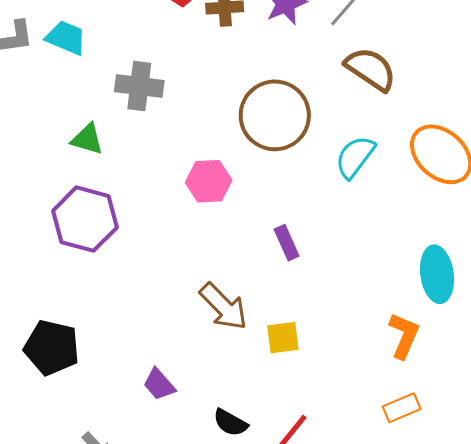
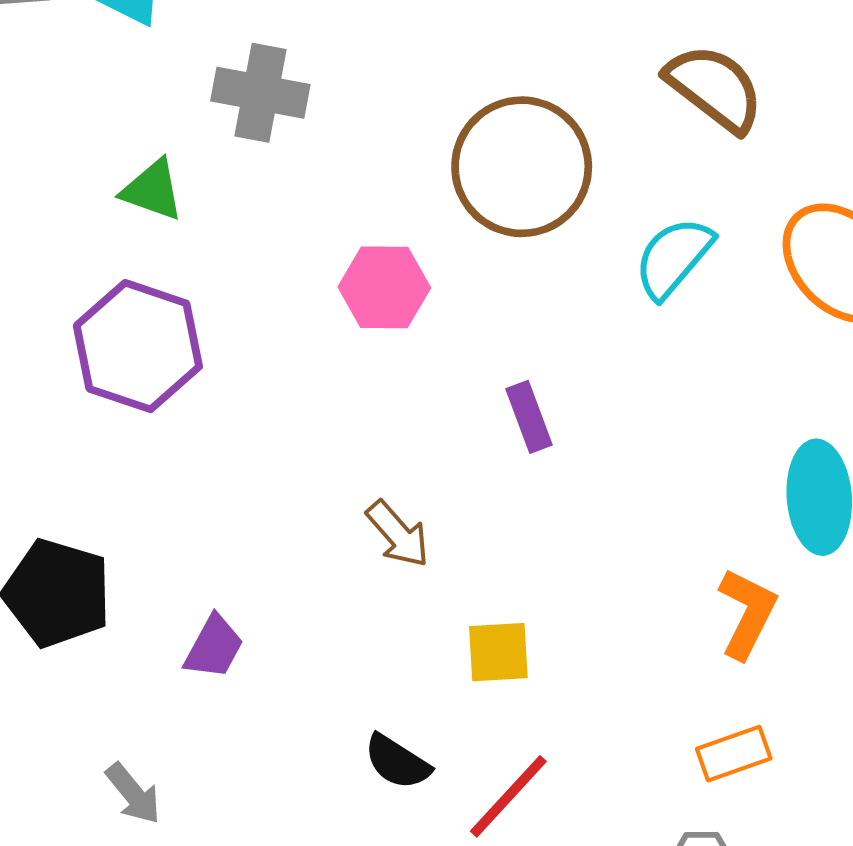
brown arrow: (223, 307) -> (398, 534), size x0.7
yellow square: (283, 338) -> (498, 652), moved
purple trapezoid: (159, 384) -> (214, 647), moved, turned -114

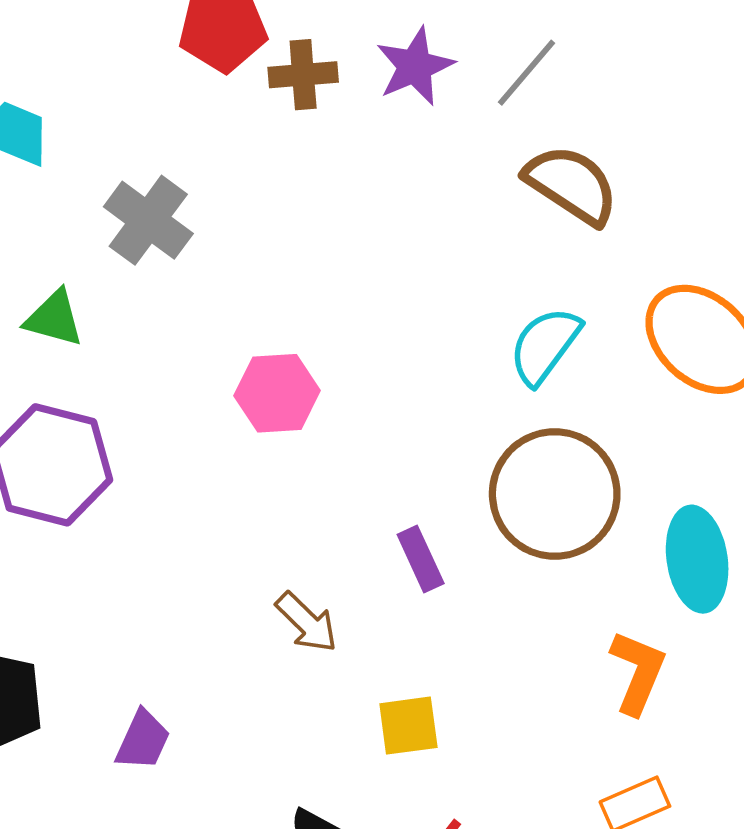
gray cross: (260, 93) -> (148, 220), turned 30
brown circle: (522, 167) -> (555, 494), moved
purple rectangle: (529, 417) -> (421, 559), moved

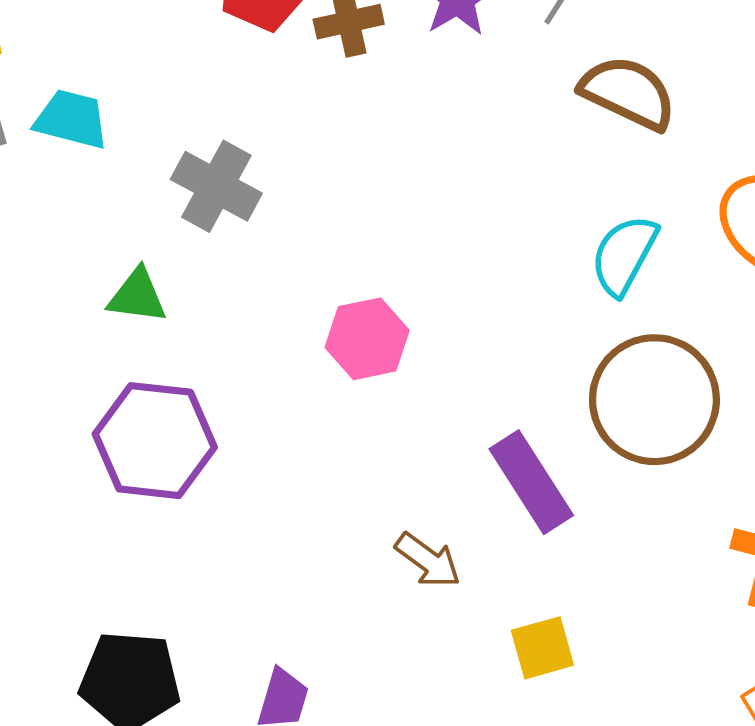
purple rectangle: (421, 559) -> (531, 482), size x1.6

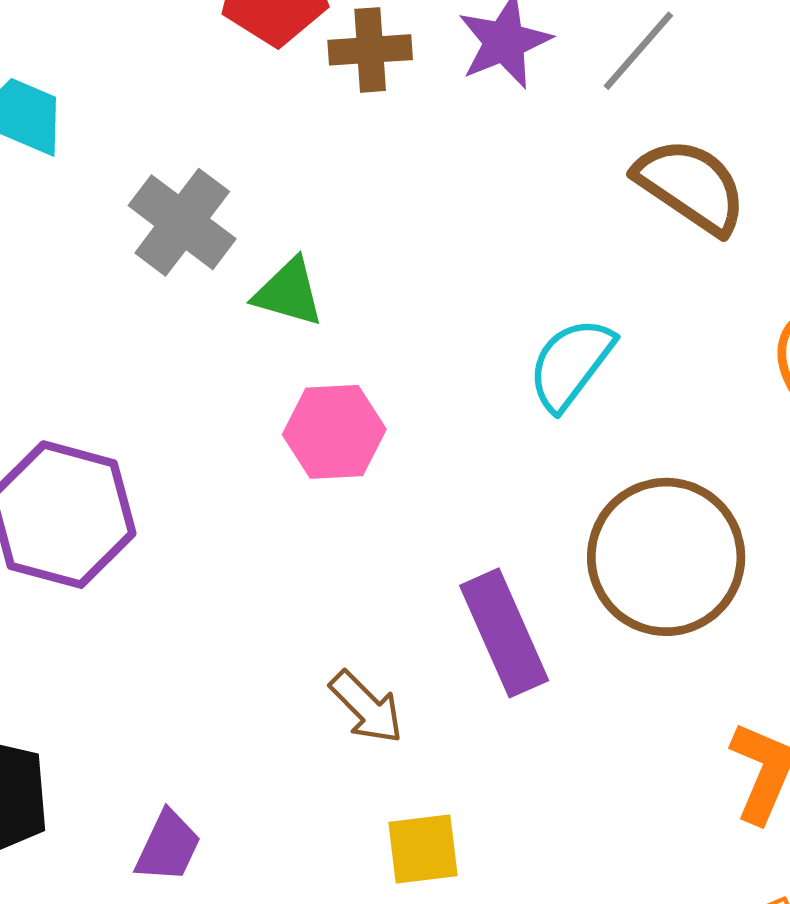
cyan semicircle: (624, 255) -> (571, 364), moved
green triangle: (137, 296) -> (289, 292), moved
yellow square: (542, 648) -> (423, 849), moved

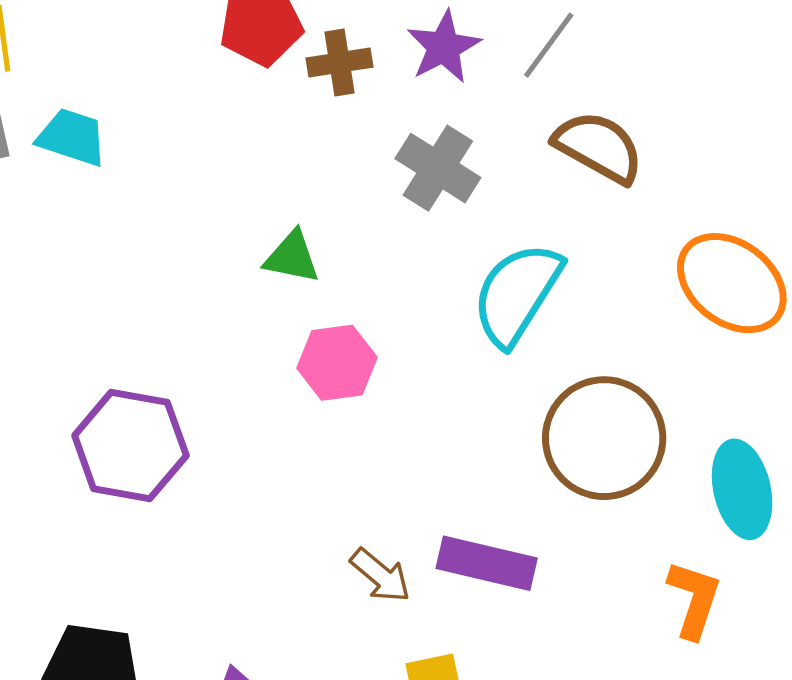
gray cross: (182, 222) -> (438, 168), moved
cyan semicircle: (571, 364) -> (517, 294), size x1.4
purple rectangle: (504, 633) -> (487, 563), moved, turned -48

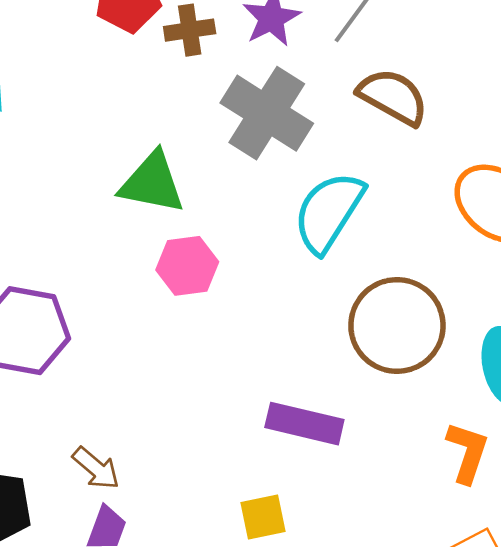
gray cross: (438, 168) -> (267, 113), size x1.4
green triangle: (292, 257) -> (152, 183), size x1.5
brown arrow: (380, 575) -> (96, 468), moved

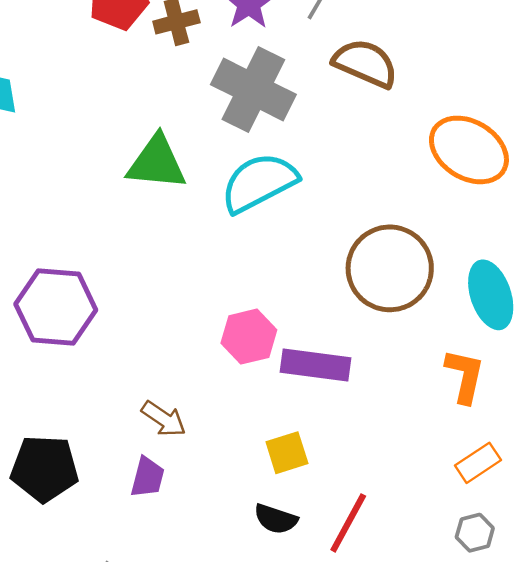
cyan semicircle: (329, 212) -> (259, 183), moved, turned 36
pink hexagon: (187, 266) -> (249, 337), moved
brown arrow: (96, 468) -> (164, 419), moved

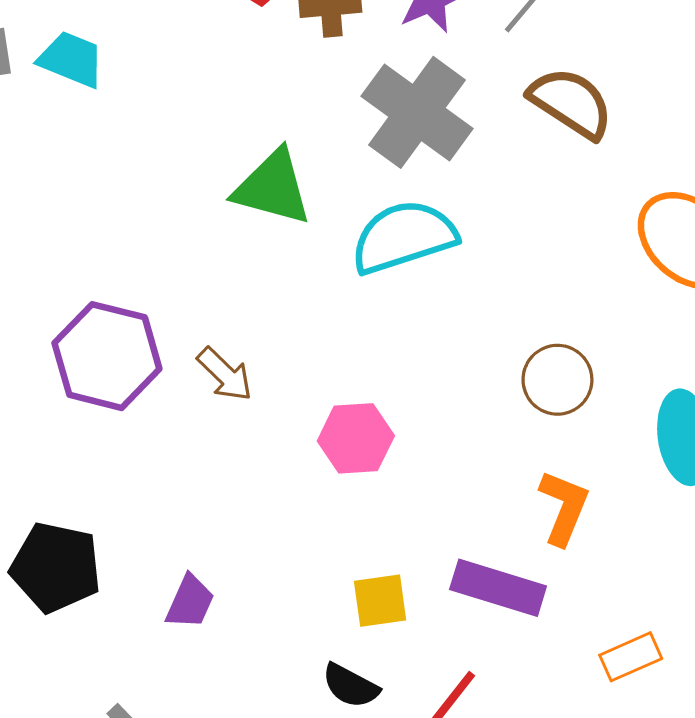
brown circle: (390, 268) -> (557, 380), size x0.6
purple rectangle: (316, 365) -> (498, 588), moved
orange L-shape: (465, 376) -> (564, 508), moved
brown arrow: (164, 419) -> (225, 374), moved

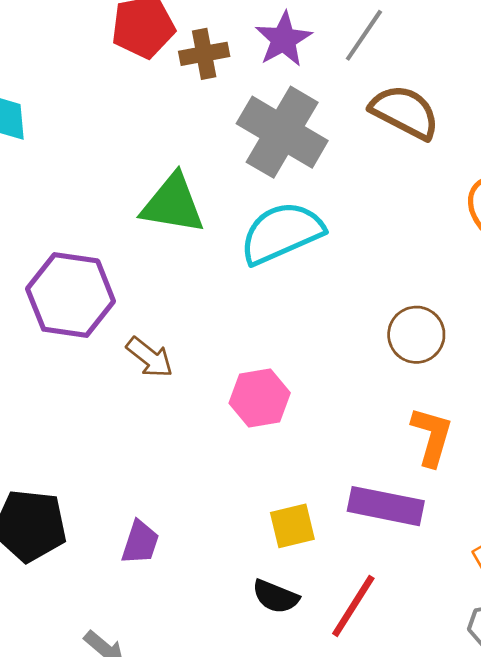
purple hexagon: (107, 356) -> (71, 295), moved

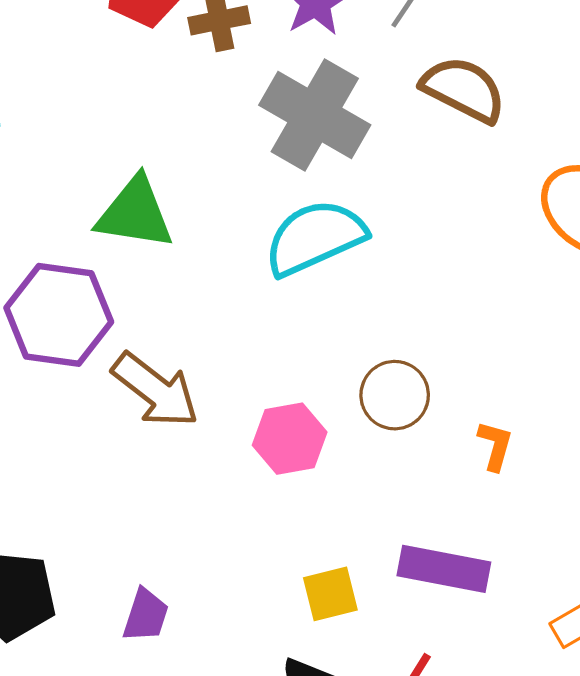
green triangle: (173, 204) -> (135, 213), moved
brown circle: (416, 335) -> (395, 395), moved
brown arrow: (150, 357) -> (155, 390), size x1.5
orange L-shape: (432, 437) -> (495, 446), moved, size x0.7

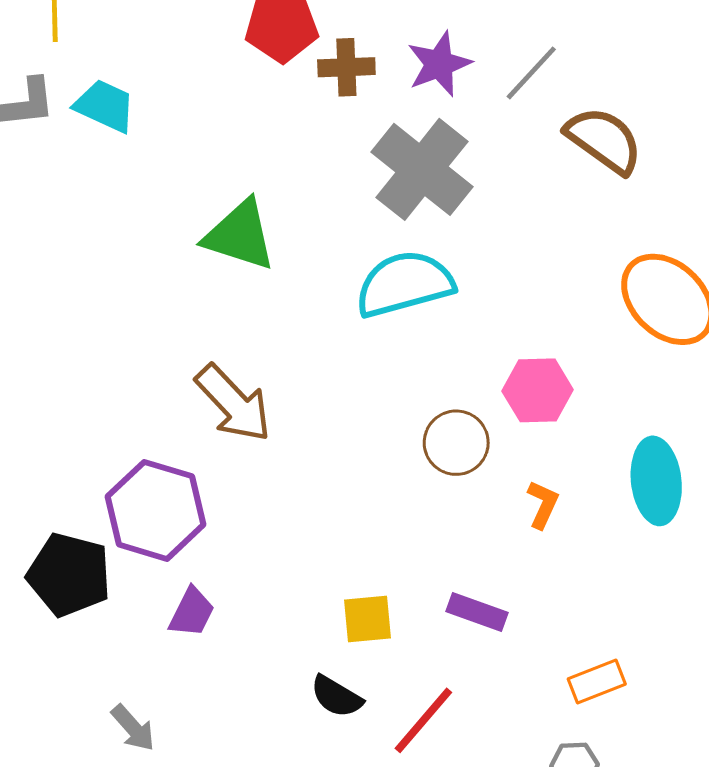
brown semicircle: (464, 89) -> (604, 140), moved
purple hexagon: (59, 315) -> (156, 510), moved
pink hexagon: (290, 439) -> (538, 390), moved
purple rectangle: (444, 569) -> (477, 612), size x0.7

